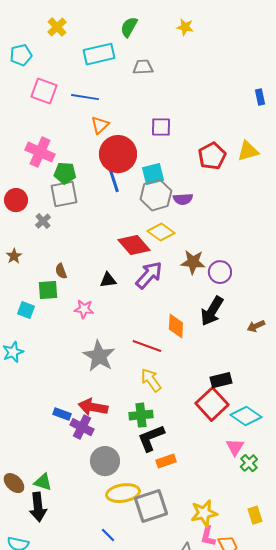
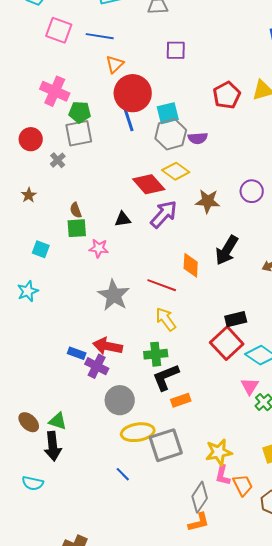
purple square: (161, 127) -> (176, 50), moved
purple circle: (220, 272) -> (252, 191), moved
green square: (48, 290) -> (77, 228), moved

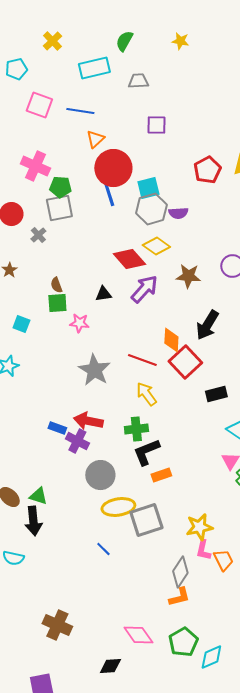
red square: (227, 343) -> (185, 362), moved

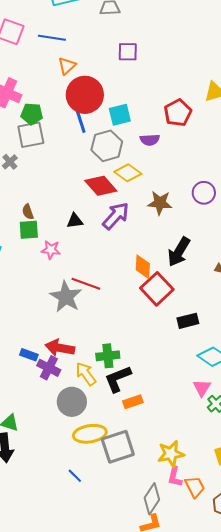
red pentagon: (207, 170) -> (178, 113), moved
gray hexagon: (151, 209) -> (107, 146), moved
red line: (142, 360) -> (86, 284), moved
yellow arrow: (146, 394) -> (86, 374), moved

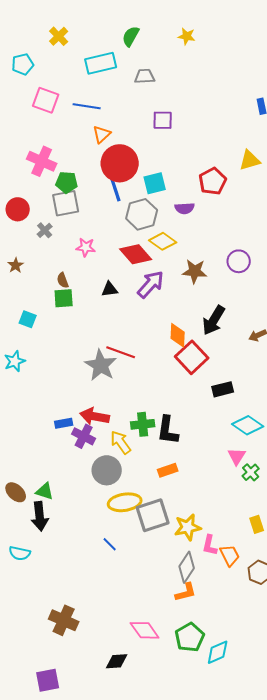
pink star: (51, 250) -> (86, 247), moved
blue rectangle: (29, 355) -> (64, 423), turned -30
black L-shape: (118, 379) -> (168, 430), moved, turned -60
yellow star: (171, 454) -> (188, 527), moved

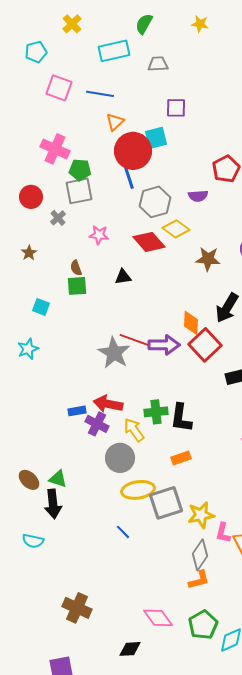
cyan square: (155, 183) -> (156, 138), moved
purple arrow: (151, 284) -> (164, 345), moved, turned 48

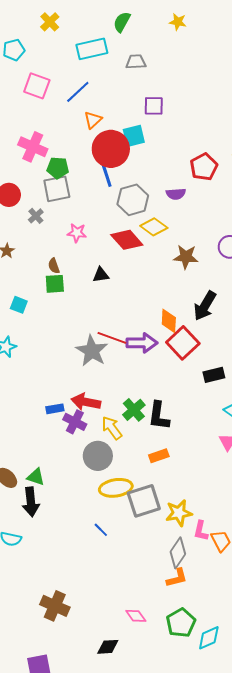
blue line: (100, 94) -> (78, 92), turned -52
green cross: (156, 412) -> (134, 410), turned -35
pink diamond: (158, 618) -> (136, 616), size x0.7

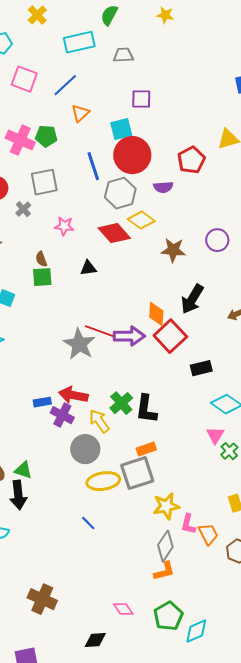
red circle: (111, 149) -> (132, 155), moved
green pentagon: (58, 168) -> (46, 136), moved
gray square: (144, 501) -> (137, 473), moved

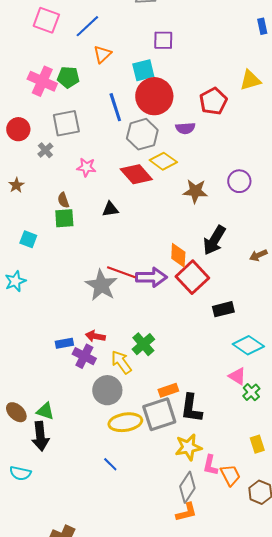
red arrow: (73, 395) -> (95, 336), size x0.7
black L-shape: (146, 409) -> (191, 408), moved
pink triangle: (215, 435) -> (237, 376), turned -30

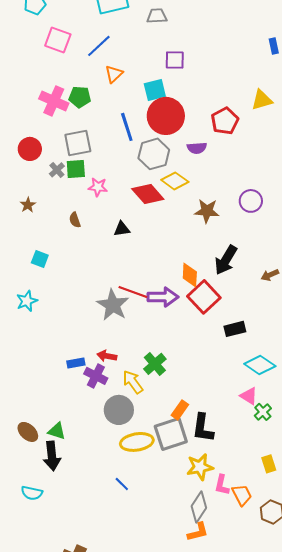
green square: (64, 218) -> (76, 169), moved
orange rectangle: (168, 390) -> (180, 410), turned -36

